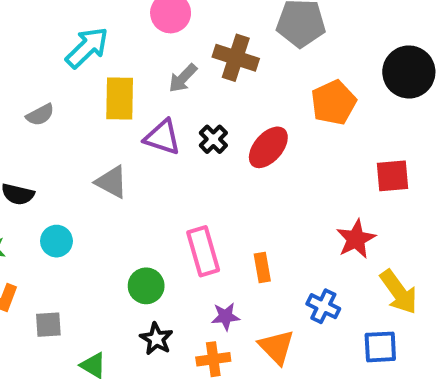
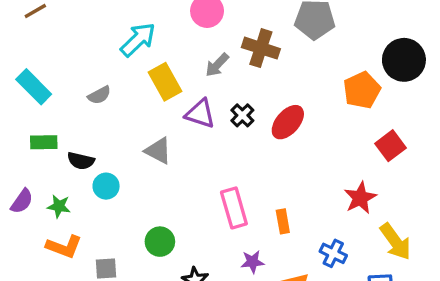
yellow rectangle: (120, 98) -> (165, 82), turned -30
orange pentagon: (334, 103) -> (362, 90), moved
red square: (393, 176) -> (390, 146), turned -32
cyan circle: (56, 241) -> (106, 186), moved
green circle: (146, 286) -> (160, 242), moved

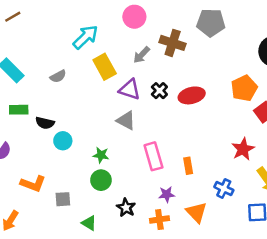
orange pentagon: (362, 90) -> (244, 88), moved
red ellipse: (288, 122) -> (192, 95), turned 35
gray triangle: (158, 151) -> (126, 120), moved
green star: (59, 206) -> (101, 155), moved

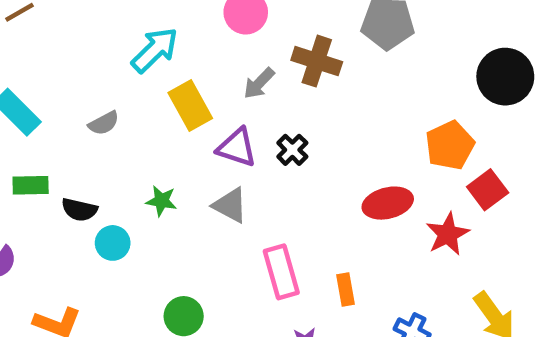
red ellipse: (192, 95) -> (388, 203), moved
red star: (243, 149) -> (448, 234), moved
green star: (101, 155) -> (161, 201), moved

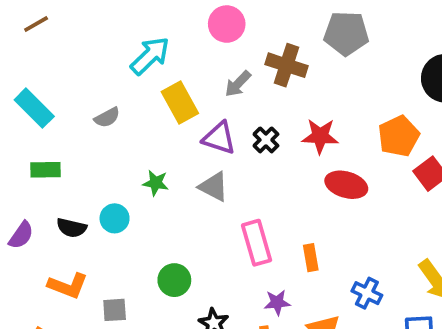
red ellipse: (388, 203) -> (346, 185), turned 30
black semicircle: (79, 210) -> (72, 228), moved
red star: (448, 234) -> (320, 136), moved, turned 30

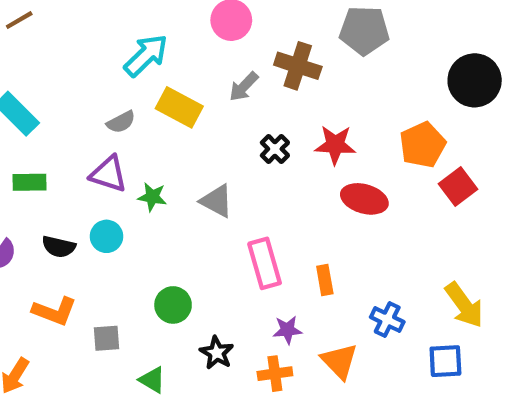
yellow rectangle: (180, 103) -> (179, 107), turned -33
gray semicircle: (107, 117) -> (121, 122), moved
purple triangle: (219, 138) -> (109, 174), moved

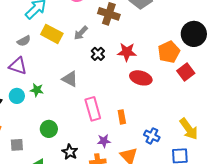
black circle: (475, 80) -> (194, 34), moved
gray arrow: (244, 87) -> (81, 33), moved
green star: (152, 197) -> (37, 90), moved

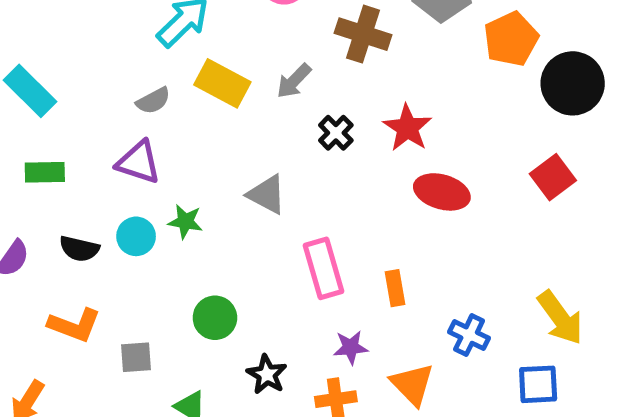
red star: (127, 52) -> (407, 128), turned 30
orange pentagon: (169, 52) -> (511, 39), moved

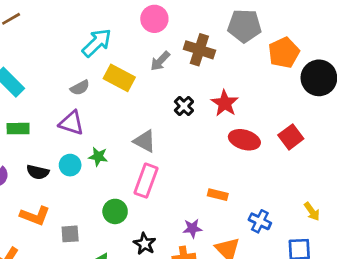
gray arrow: (294, 81) -> (160, 61), moved
red square: (553, 177) -> (291, 137), moved
pink rectangle: (323, 268) -> (146, 181), moved, turned 36
orange rectangle: (395, 288) -> (218, 195), turned -66
yellow arrow: (560, 318) -> (312, 211), size x0.6

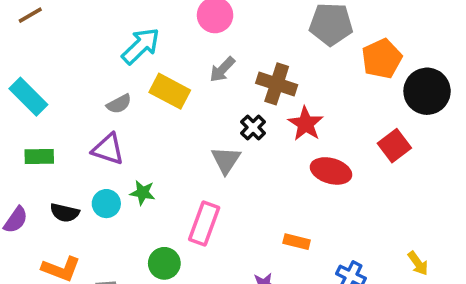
brown cross: (199, 50) -> (277, 84), moved
red square: (291, 137) -> (394, 146), moved
gray triangle: (145, 141) -> (226, 160), moved, turned 35

